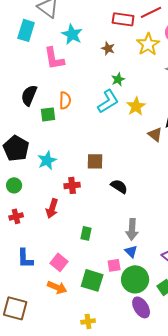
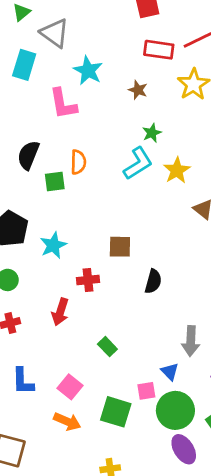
black semicircle: (119, 186) -> (153, 281), turned 72
gray arrow: (132, 229) -> (191, 341), moved
green rectangle: (86, 233) -> (107, 347), turned -56

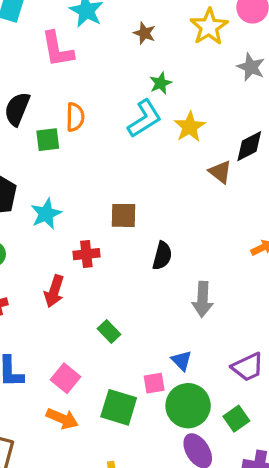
gray arrow: (191, 341) -> (203, 299), moved

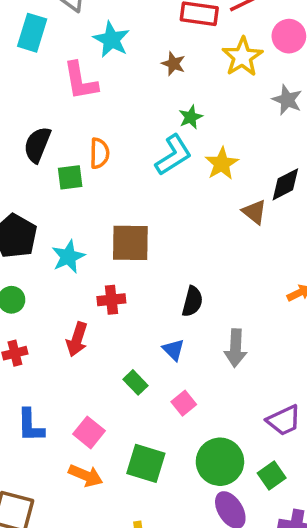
brown square: (124, 215) -> (130, 243), moved, size x1.4
blue triangle: (182, 361) -> (173, 350), moved
pink square: (154, 383) -> (184, 403), moved, turned -30

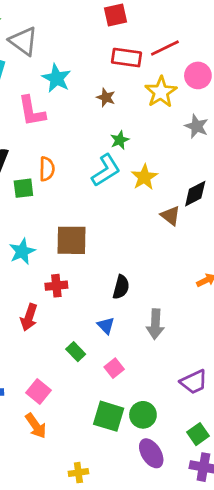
green circle: (220, 462) -> (143, 415), size x0.7
green square: (146, 463) -> (109, 416), moved
orange arrow: (86, 476) -> (36, 426), turned 32
green square: (272, 476) -> (198, 434), moved

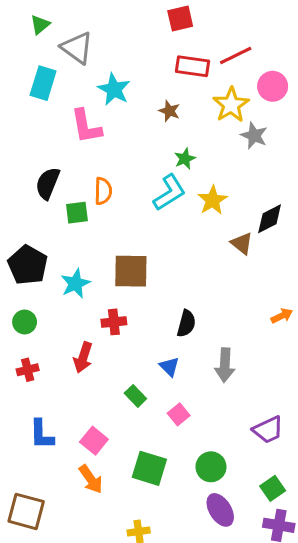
gray star: (197, 126) -> (254, 136), moved
green square: (109, 416) -> (149, 468), moved

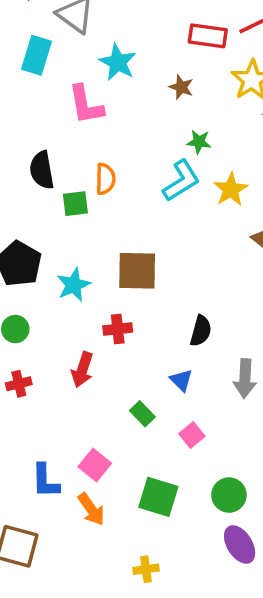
green star: (185, 159) -> (199, 142), turned 30
black semicircle: (48, 183) -> (42, 170), turned -32
blue L-shape: (42, 434) -> (45, 481), moved

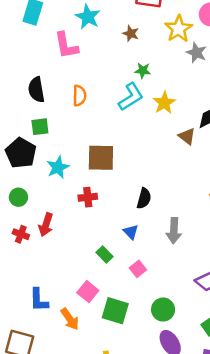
green square: (75, 204) -> (40, 127), moved
red arrow: (82, 370) -> (46, 225), moved
red cross: (19, 384) -> (21, 234), turned 35
pink square: (95, 465) -> (88, 292), moved

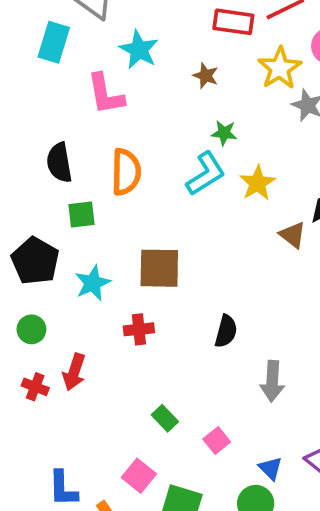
orange semicircle: (79, 96) -> (126, 172), size x1.4
green square: (40, 127) -> (81, 215), moved
blue triangle: (131, 232) -> (270, 468), moved

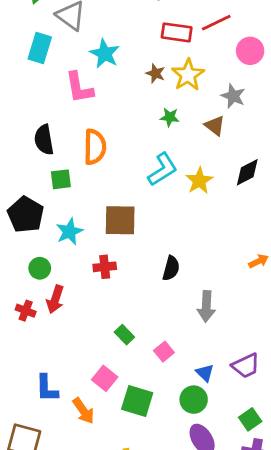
yellow star: (280, 68) -> (188, 75), moved
cyan L-shape: (206, 174) -> (163, 169), moved
yellow star: (257, 183) -> (199, 181), moved
brown triangle: (293, 235) -> (215, 126), moved
green circle: (31, 329) -> (40, 268), moved

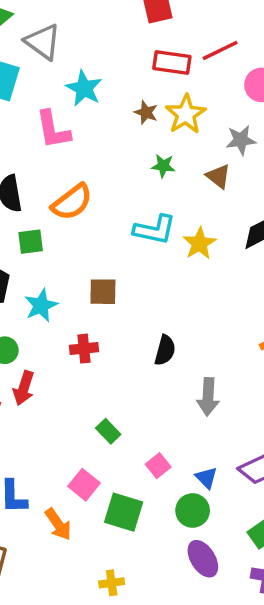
gray star: (233, 96) -> (241, 140), turned -30
orange semicircle: (95, 147) -> (72, 202), turned 52
cyan L-shape: (163, 169) -> (155, 230), turned 44
brown square: (120, 220) -> (103, 292), size x0.7
pink square: (164, 352) -> (158, 466), moved

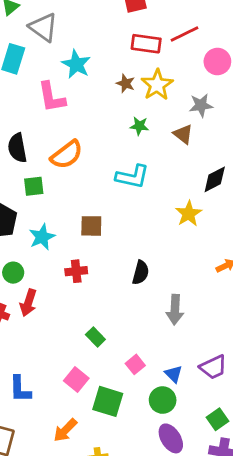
yellow star: (199, 243) -> (189, 214), moved
orange arrow: (58, 524) -> (65, 430), moved, turned 80

